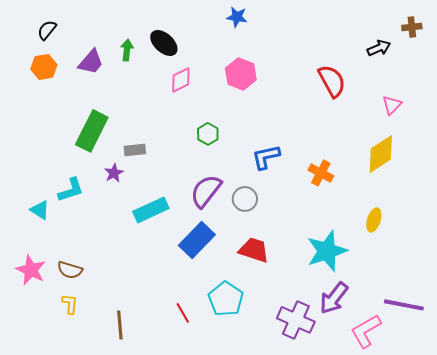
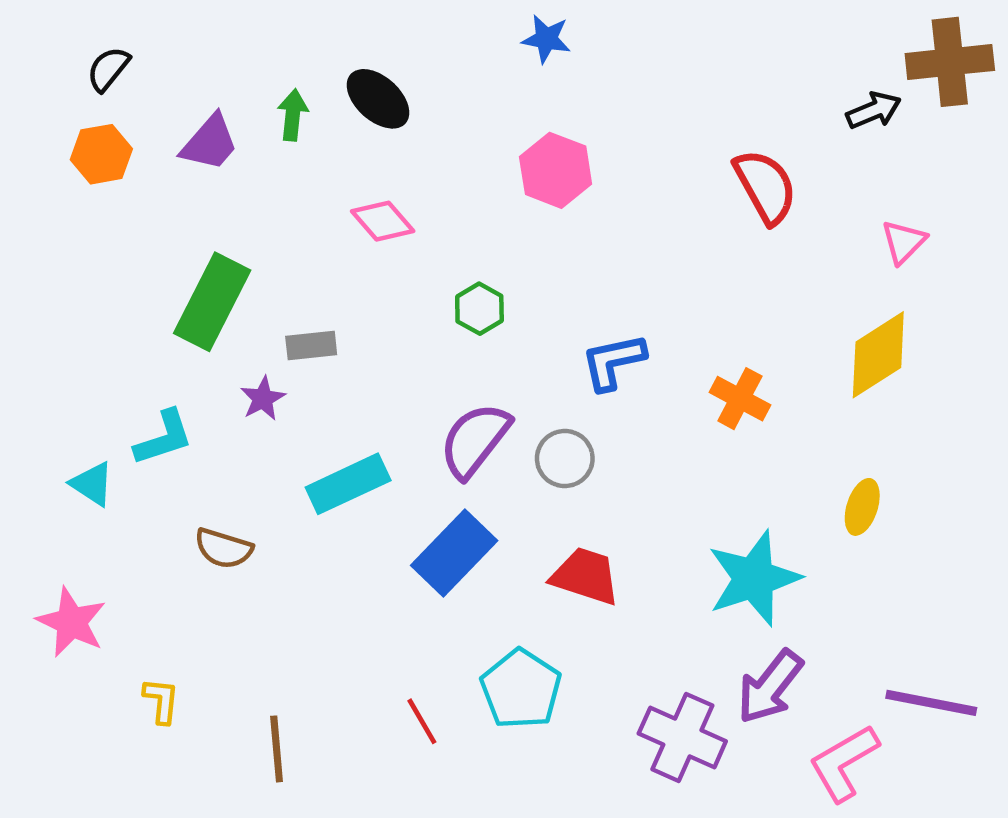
brown cross: (412, 27) -> (950, 62), size x1.8
pink diamond: (181, 80) -> (383, 221), moved, turned 76
brown semicircle: (70, 270) -> (224, 548), moved

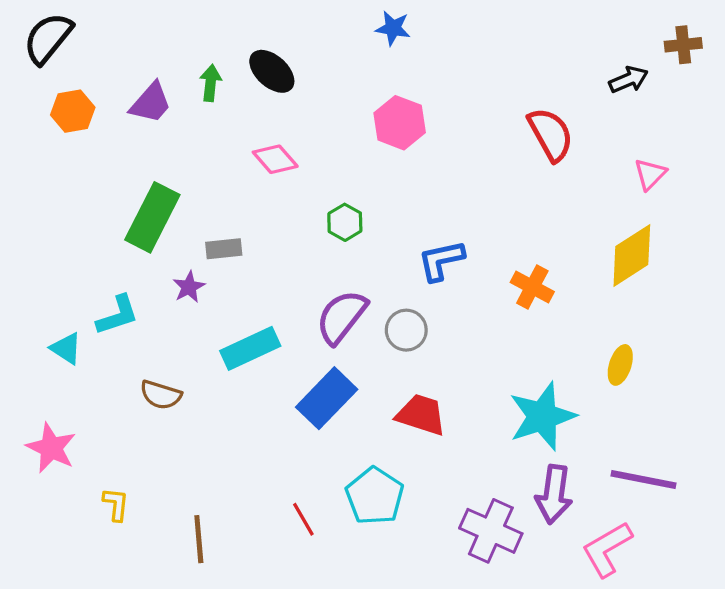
brown cross: (950, 62) -> (683, 45), size x0.6
black semicircle: (108, 69) -> (48, 38), moved, size x1.6
purple arrow: (770, 687) -> (554, 494), turned -30
purple line: (931, 703) -> (643, 479), moved

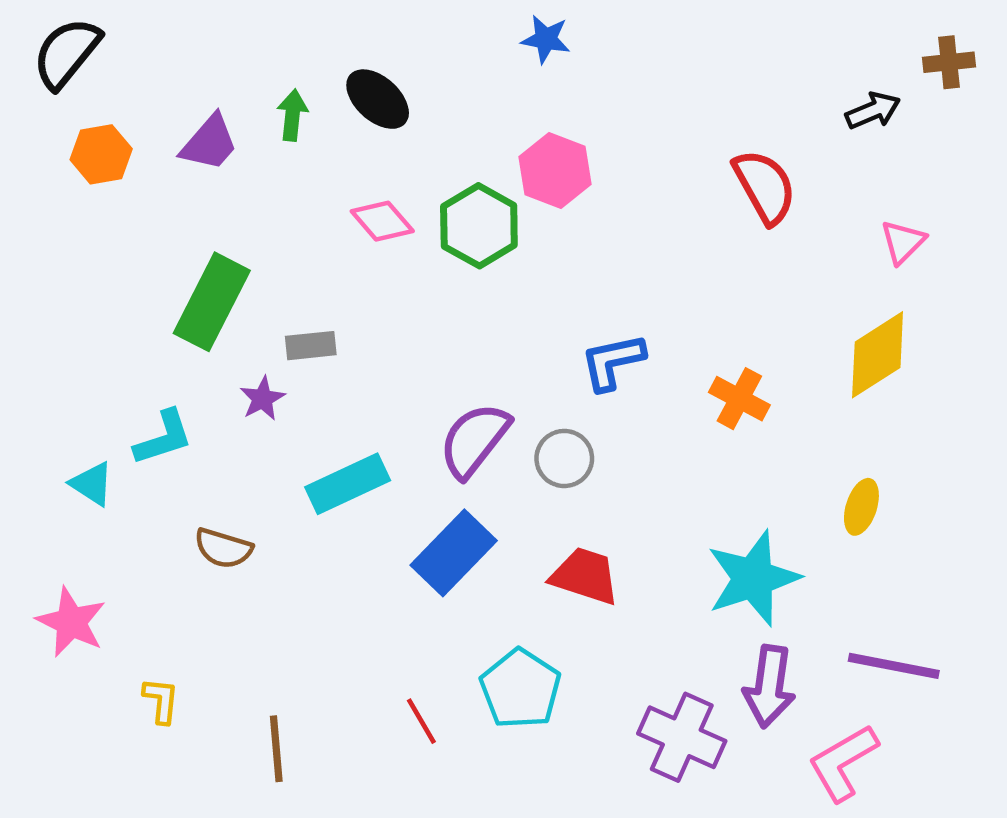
green hexagon: (345, 222) -> (479, 226), moved, size x1.6

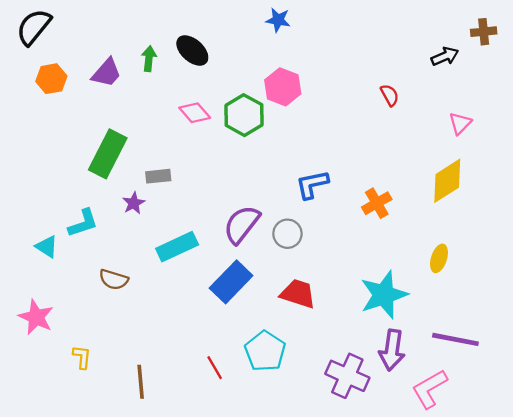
red semicircle: (765, 187) -> (390, 95), size x0.6
orange cross: (739, 399) -> (377, 203), turned 32

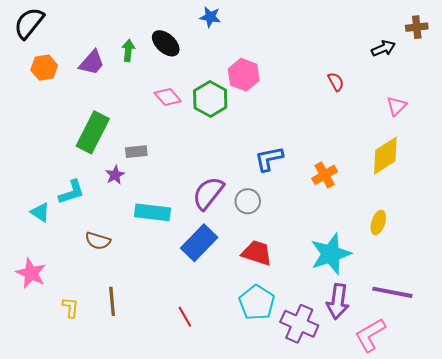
blue star: (278, 20) -> (210, 17), moved
cyan rectangle: (177, 247) -> (153, 212), turned 32
cyan pentagon: (265, 351) -> (257, 302), moved
brown line: (141, 382) -> (112, 301), moved

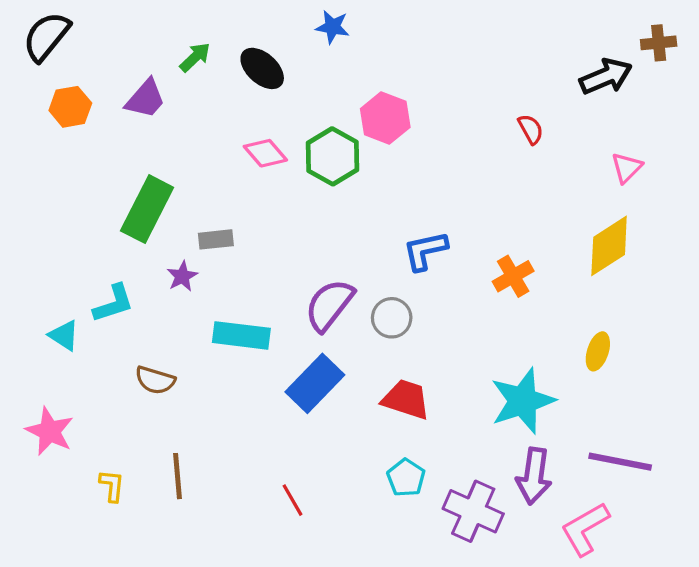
black arrow: (383, 48) -> (606, 76), size x1.4
green arrow: (128, 50) -> (195, 57), moved, turned 40
cyan pentagon: (257, 302) -> (406, 478), size x0.7

